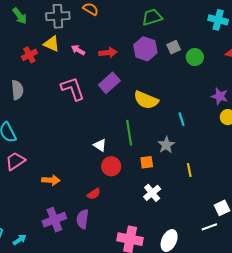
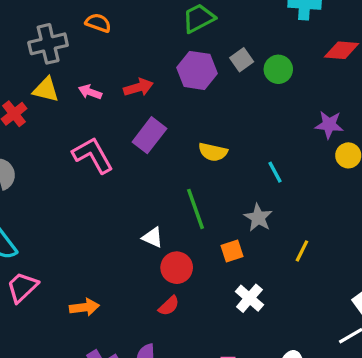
yellow semicircle: (146, 100) -> (213, 152), size x0.7
yellow line: (189, 170) -> (302, 251), turned 48
red semicircle: (94, 194) -> (169, 306), moved

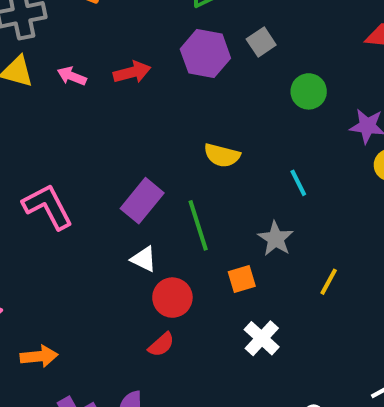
green circle: (278, 69) -> (309, 91), moved
purple rectangle: (149, 135) -> (142, 201), moved
pink L-shape: (93, 155) -> (48, 207), moved
orange arrow: (84, 307) -> (39, 356), moved

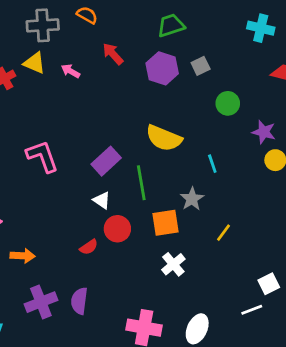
red arrow: (132, 72) -> (113, 54), moved, turned -125
yellow semicircle: (222, 155) -> (164, 138), size x1.5
orange square: (242, 279) -> (166, 223), size x1.5
red semicircle: (161, 345) -> (89, 247), moved

